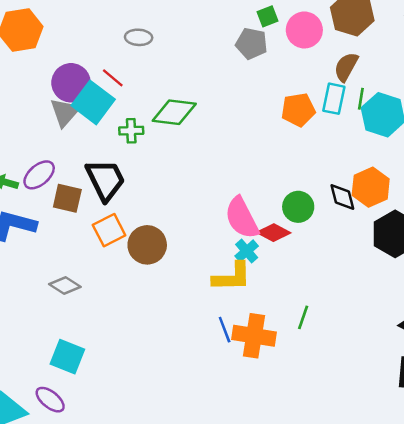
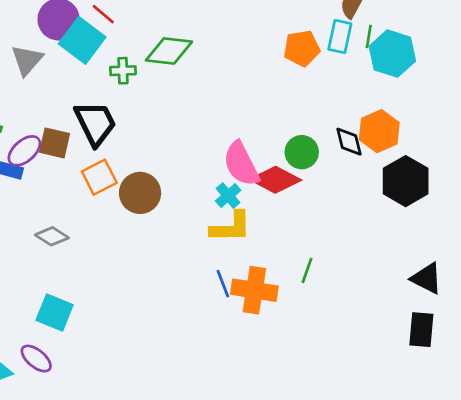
gray triangle: (65, 112) -> (27, 60), moved
purple ellipse: (39, 175) -> (24, 151), moved
red diamond: (274, 233) -> (275, 180), size x1.4
cyan cross: (247, 251) -> (228, 196), moved

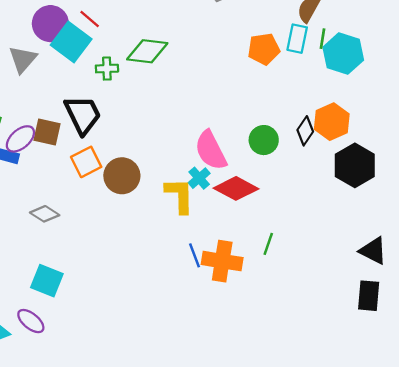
black diamond: (349, 142) -> (305, 131), turned 48
red diamond: (275, 180) -> (236, 188), moved
yellow L-shape: (231, 227) -> (180, 195), moved, turned -90

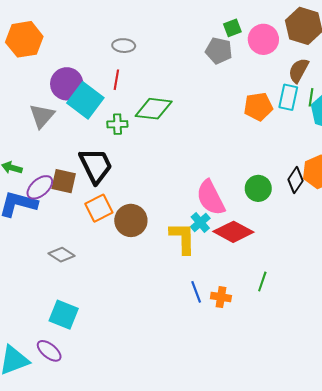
red line: (90, 19) -> (116, 80), moved, turned 60
orange cross: (222, 261) -> (221, 297), size x0.6

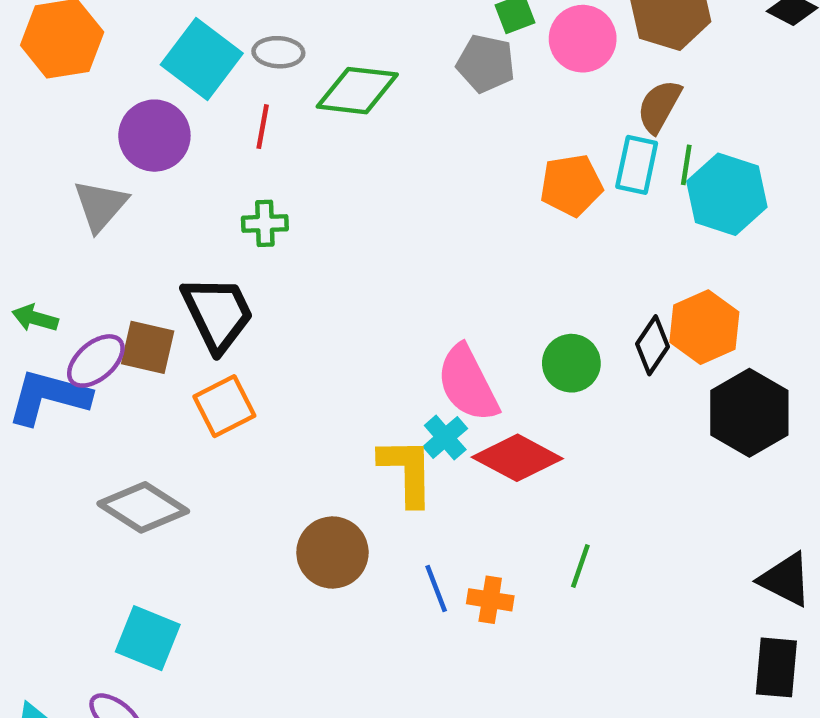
cyan square: (85, 100) -> (202, 59), moved
green diamond: (154, 109) -> (357, 91), moved
brown circle: (131, 220) -> (332, 552), moved
gray diamond: (62, 255) -> (143, 507), size x1.5

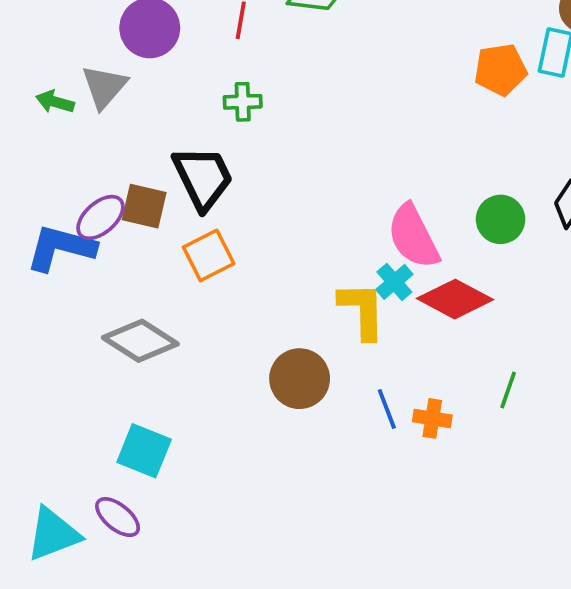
green arrow: (35, 318) -> (55, 102), moved

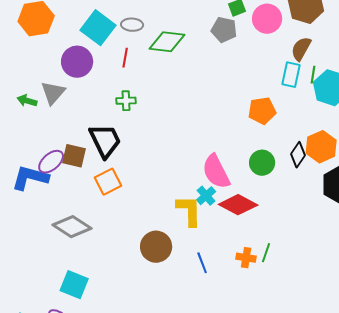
orange pentagon: (501, 70) -> (262, 111), moved
orange cross: (432, 418) -> (246, 258), moved

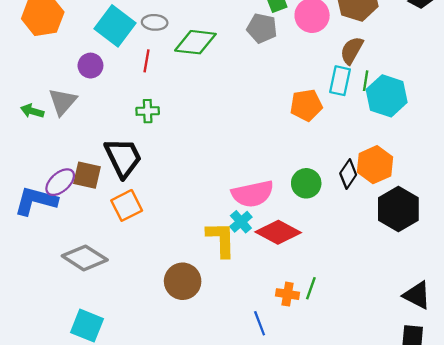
purple circle: (77, 62) -> (90, 66), size x0.7
orange pentagon: (262, 111) -> (306, 105), moved
pink semicircle: (216, 172) -> (253, 194), turned -75
blue line: (202, 263) -> (260, 323), moved

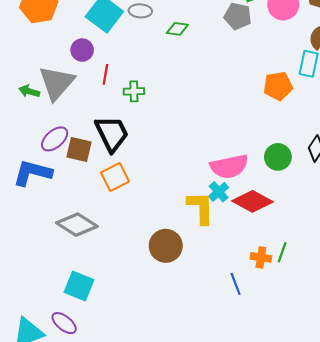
green diamond: (195, 42) -> (177, 29), size x0.6
red line: (146, 61) -> (105, 74), moved
gray triangle: (63, 102) -> (57, 83), size x1.4
purple ellipse: (60, 182) -> (55, 139), moved

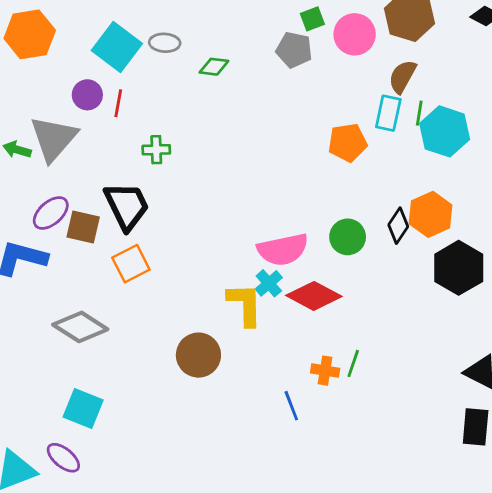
red line: (105, 74) -> (118, 103), moved

